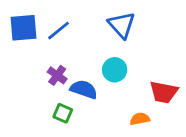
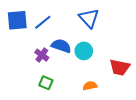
blue semicircle: (84, 89) -> (61, 46), moved
orange semicircle: (140, 119) -> (90, 86), moved

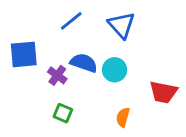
blue square: (17, 20) -> (24, 54), moved
blue line: (43, 22) -> (71, 21), moved
orange semicircle: (90, 86) -> (123, 117), turned -64

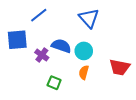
blue line: (71, 21) -> (39, 15), moved
green square: (63, 113) -> (54, 83), moved
orange semicircle: (123, 117) -> (84, 72), moved

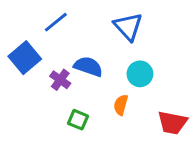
blue square: (17, 40) -> (25, 58), turned -35
cyan circle: (84, 51) -> (140, 74), moved
red trapezoid: (120, 67) -> (172, 123), moved

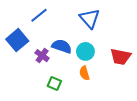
cyan circle: (140, 74) -> (85, 51), moved
orange semicircle: (121, 105) -> (84, 73), turned -32
red trapezoid: (172, 123) -> (121, 57), moved

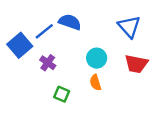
blue line: (39, 15) -> (44, 31), moved
blue triangle: (90, 18) -> (129, 27), moved
blue semicircle: (62, 46) -> (70, 22), moved

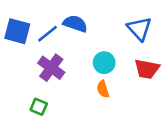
blue square: (20, 45) -> (17, 31), moved, turned -35
purple cross: (48, 63) -> (51, 68), size x1.5
green square: (62, 94) -> (39, 107), moved

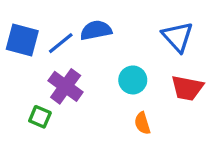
blue semicircle: (75, 24) -> (96, 30), turned -30
orange semicircle: (103, 89) -> (142, 123), moved
green square: (39, 107) -> (40, 117), moved

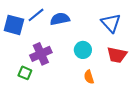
blue line: (61, 43) -> (36, 15), moved
purple cross: (66, 86) -> (41, 54), turned 30

